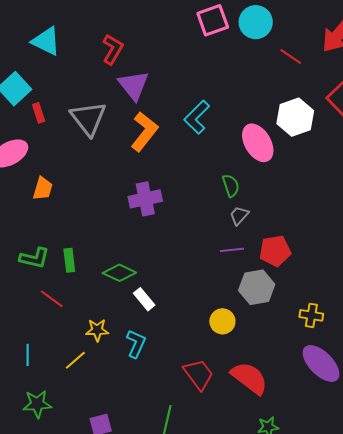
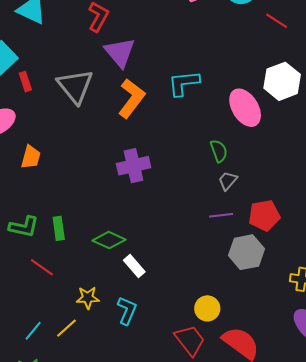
cyan L-shape: (197, 117) -> (184, 83), turned 40
yellow circle: (222, 321) -> (207, 308), moved
cyan line: (28, 355) -> (33, 331), moved, turned 40

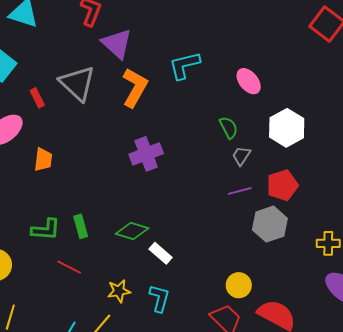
white hexagon: (282, 81) -> (287, 128), moved
red rectangle: (25, 82) -> (37, 98), moved
pink ellipse: (245, 108) -> (249, 81), size x0.7

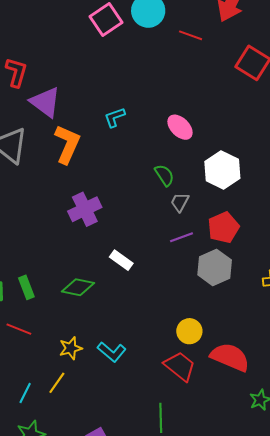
cyan L-shape: (184, 65) -> (115, 117), size x0.7
white rectangle: (161, 253) -> (121, 260), moved
cyan L-shape: (159, 298) -> (112, 352), turned 120

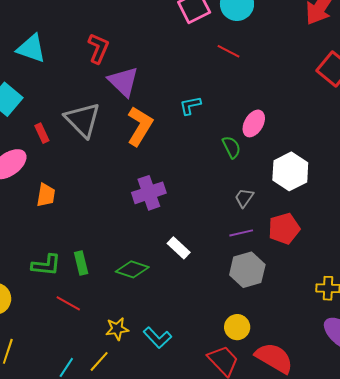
red line: (191, 35) -> (228, 51), moved
pink ellipse: (180, 127) -> (254, 123), turned 68
green semicircle: (164, 175) -> (231, 147), moved
gray hexagon: (215, 267) -> (247, 270), moved

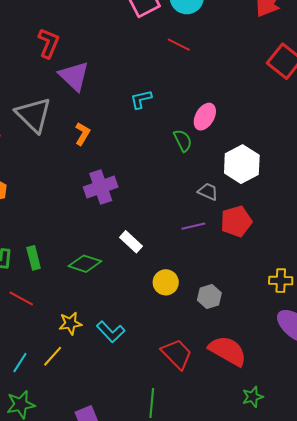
orange L-shape: (140, 126) -> (82, 134), moved, size x0.6
gray trapezoid: (244, 198) -> (208, 192), moved, turned 80
gray hexagon: (247, 270) -> (209, 297), moved, size x0.7
yellow circle: (237, 327) -> (166, 282), moved

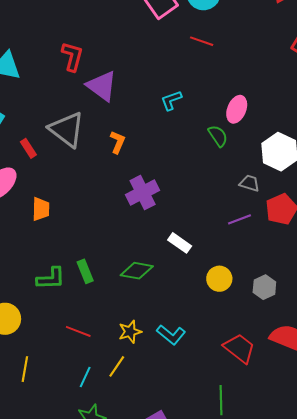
red line: (21, 298) -> (78, 331), moved

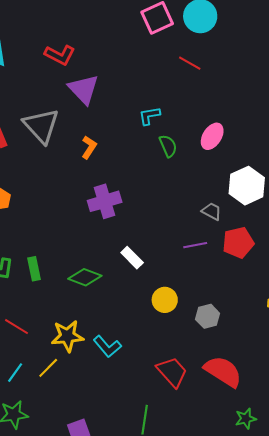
red L-shape: (72, 56) -> (60, 55), turned 92
green semicircle: (218, 136) -> (168, 146), moved
yellow star: (130, 332) -> (67, 336), size x1.4

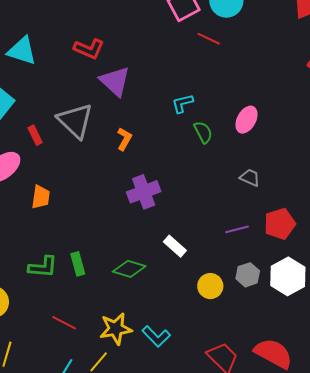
red line: (190, 63) -> (209, 39), moved
white hexagon: (247, 186) -> (288, 276), moved
gray trapezoid: (212, 211) -> (250, 177), moved
gray hexagon: (208, 316) -> (248, 275), moved

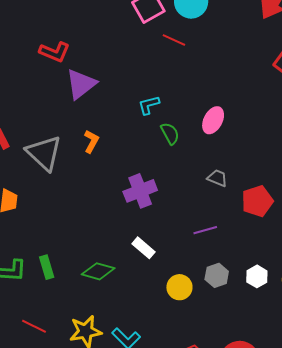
purple triangle: (115, 81) -> (81, 84), turned 40
gray triangle: (75, 121) -> (44, 153), moved
purple cross: (144, 192) -> (140, 191), moved
red pentagon: (280, 224) -> (257, 201), moved
white hexagon: (288, 276) -> (257, 276), size x0.6

